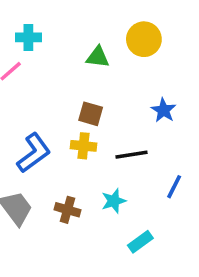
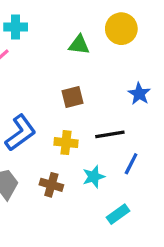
brown square: (91, 114) -> (72, 97), turned -30
yellow cross: (84, 146) -> (66, 143), moved
blue line: (174, 187) -> (131, 164), moved

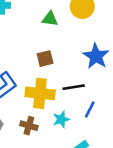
blue star: (139, 94) -> (96, 56), size x1.5
yellow cross: (66, 143) -> (40, 93), size x1.6

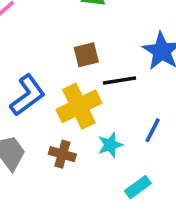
black line: (74, 87) -> (119, 80), moved
yellow cross: (40, 93) -> (79, 106), turned -32

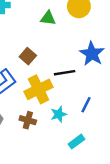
brown square: (86, 55) -> (28, 56), moved, turned -35

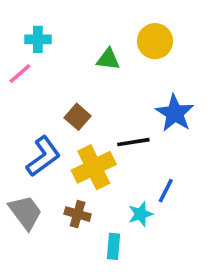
cyan star: (59, 114) -> (141, 214), moved
cyan rectangle: (76, 142) -> (114, 246), moved, turned -49

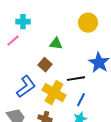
green triangle: (108, 59) -> (56, 44), moved
yellow cross: (94, 167) -> (54, 93), turned -35
blue line: (166, 191) -> (81, 100), moved

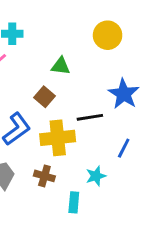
yellow cross: (54, 93) -> (58, 138), turned -35
blue line: (81, 100) -> (124, 148), moved

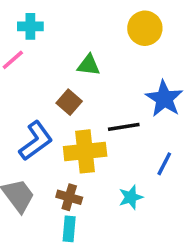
cyan rectangle: (74, 202) -> (69, 229), moved

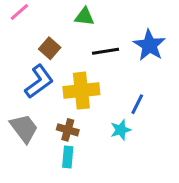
brown square: (69, 102) -> (50, 48), moved
black line: (124, 127) -> (106, 51), moved
blue line: (164, 164) -> (137, 104), moved

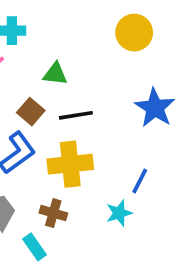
green triangle: (84, 17) -> (55, 74), moved
black line: (106, 51) -> (76, 115), moved
cyan rectangle: (68, 157) -> (35, 247), moved, turned -40

